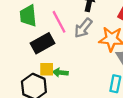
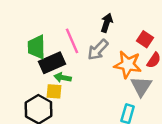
green trapezoid: (28, 16) -> (36, 47), moved
green arrow: (60, 73) -> (63, 78), moved

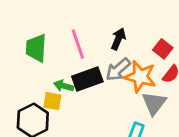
black arrow: (107, 23) -> (118, 39), moved
gray arrow: (98, 50) -> (118, 69), moved
black rectangle: (52, 63) -> (87, 79), moved

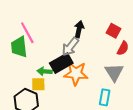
pink line: (78, 44) -> (27, 33), moved
gray arrow: (118, 69) -> (70, 47), moved
orange star: (140, 77) -> (76, 73), moved

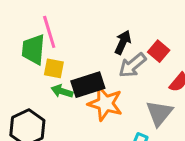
red square: (113, 31) -> (159, 51), moved
gray arrow: (70, 47) -> (132, 65), moved
yellow square: (38, 84) -> (54, 68), moved

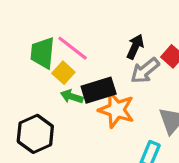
pink line: (49, 32) -> (73, 48), moved, turned -36
yellow square: (54, 68) -> (63, 73), turned 30

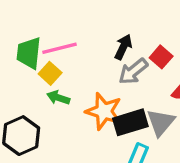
pink line: (73, 48) -> (59, 48), turned -52
black rectangle: (99, 90) -> (130, 122), moved

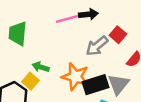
black arrow: (123, 47) -> (88, 14), moved, turned 60
pink line: (59, 48) -> (69, 18), moved
yellow square: (50, 73) -> (30, 81), moved

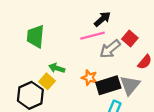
black arrow: (88, 14) -> (102, 19), turned -36
pink line: (69, 18) -> (92, 36), moved
orange star: (75, 77) -> (89, 78), size x0.6

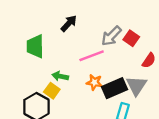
black arrow: (102, 19) -> (69, 23), moved
pink line: (92, 36) -> (92, 56), moved
gray arrow: (110, 49) -> (111, 36), moved

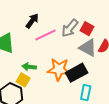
pink line: (92, 56) -> (46, 35), moved
orange star: (94, 82) -> (59, 69), size x1.6
gray triangle: (136, 86) -> (88, 48), moved, turned -30

